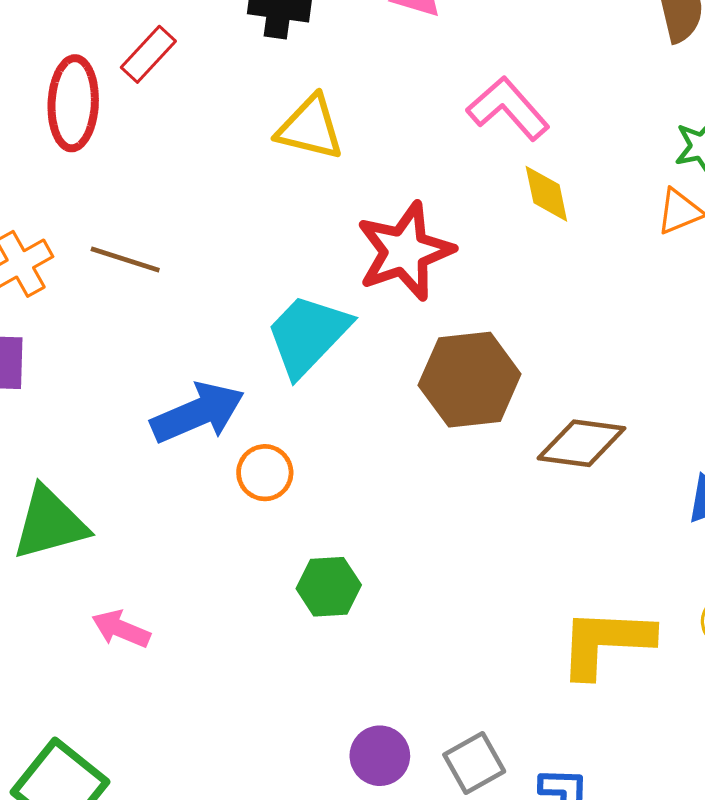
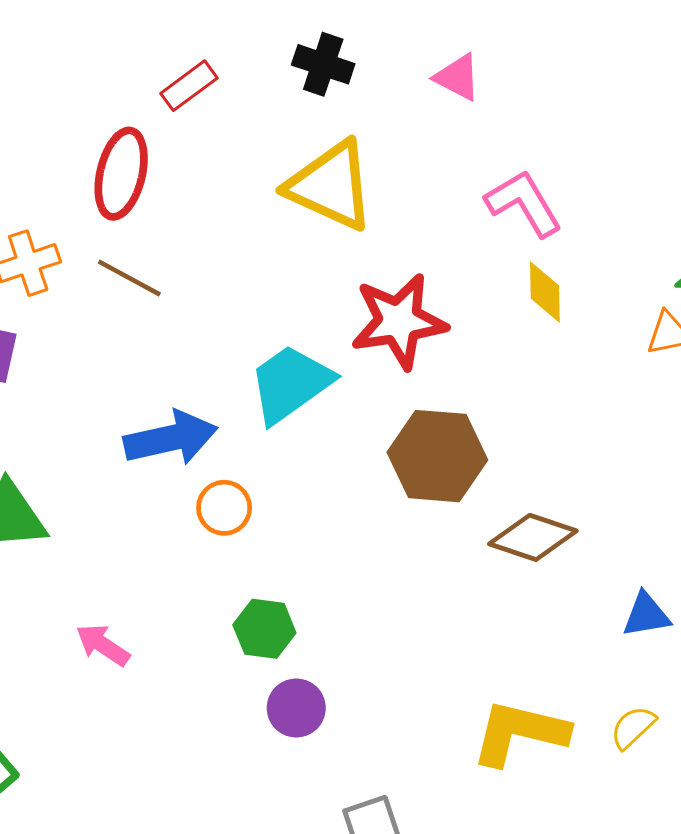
red ellipse: (73, 103) -> (121, 174), moved
yellow triangle: (310, 128) -> (331, 186), size x1.4
pink arrow: (121, 629) -> (103, 645), moved
purple circle: (380, 756) -> (296, 708), moved

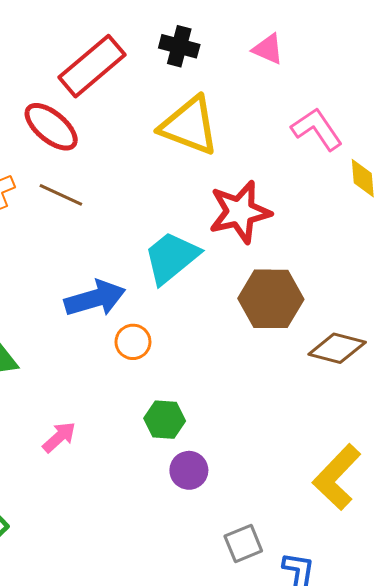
red rectangle: (189, 86) -> (92, 66), size x1.8
red ellipse: (121, 174) -> (51, 127), turned -60
yellow diamond: (545, 292) -> (363, 178), moved
pink arrow: (103, 645) -> (59, 437), turned 108
yellow L-shape: (520, 733) -> (337, 477), turned -56

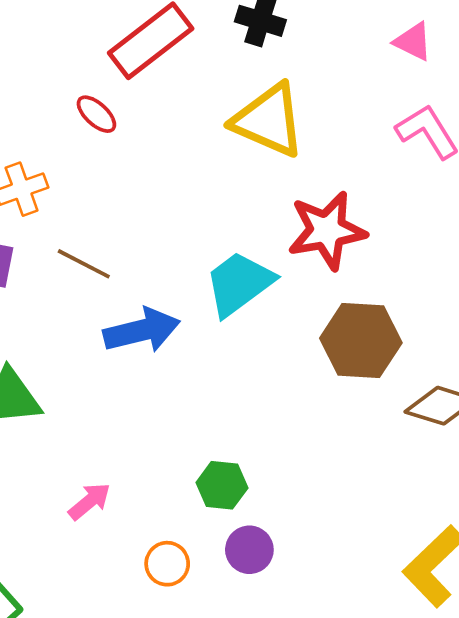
pink triangle: (268, 49) -> (413, 42), moved
red ellipse: (51, 127) -> (96, 114), size x0.6
brown line: (61, 195) -> (84, 264), moved
orange circle: (133, 342) -> (167, 564), moved

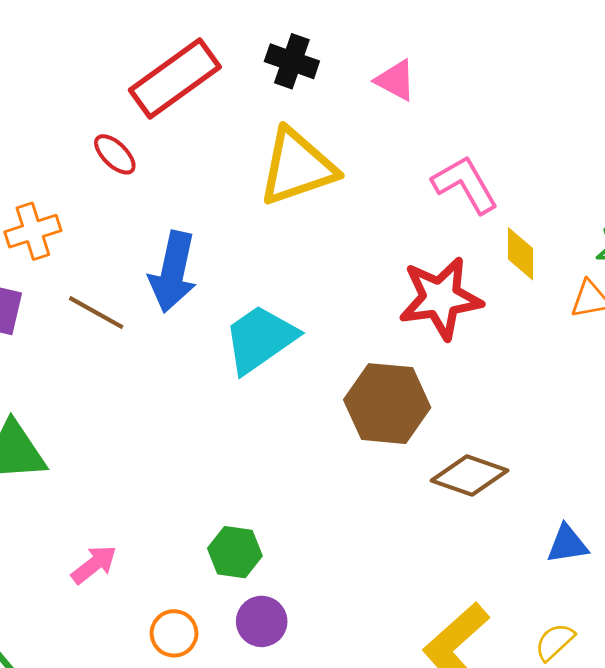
pink triangle: (413, 42) -> (396, 80), moved
yellow triangle: (269, 120) -> (297, 167), turned -44
red star: (327, 230) -> (441, 298), moved
blue arrow: (142, 330) -> (173, 272), moved, turned 114

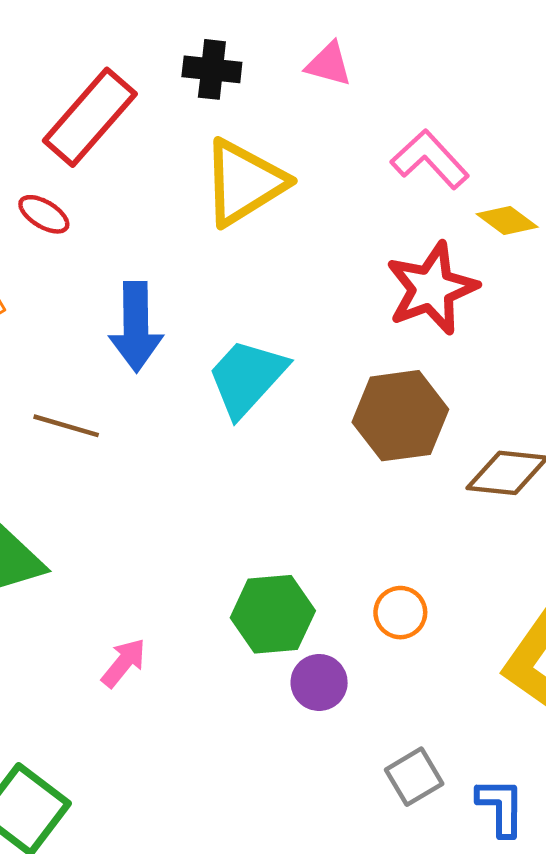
yellow diamond: (521, 254) -> (507, 220), turned -40
brown line: (96, 313) -> (66, 426), moved
green hexagon: (235, 552) -> (273, 614), size x1.4
orange circle: (174, 633) -> (400, 613), moved

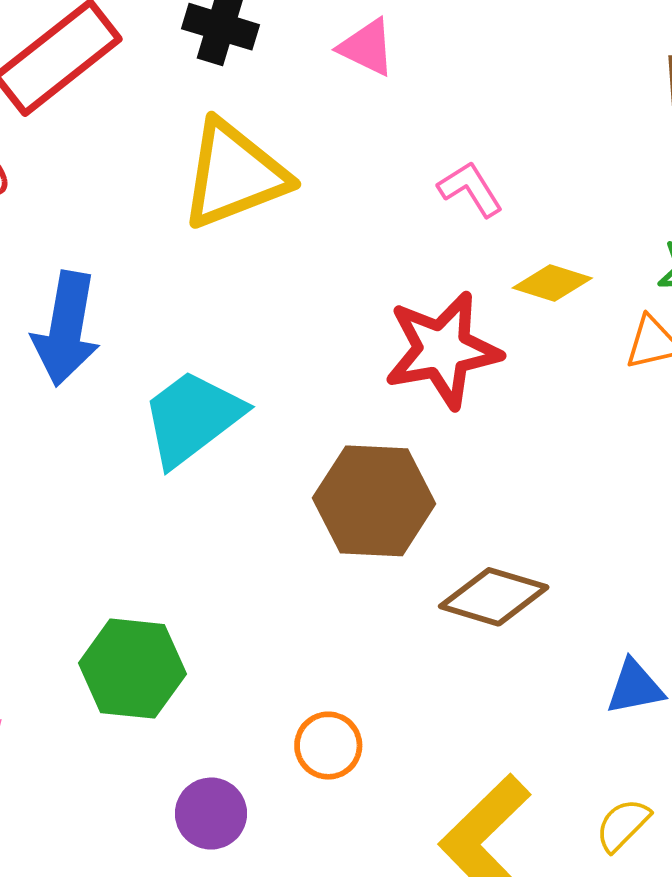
pink L-shape: (430, 159) -> (470, 189), size x0.7
yellow diamond: (507, 220) -> (552, 283), turned -30
green hexagon: (273, 614) -> (132, 669), moved

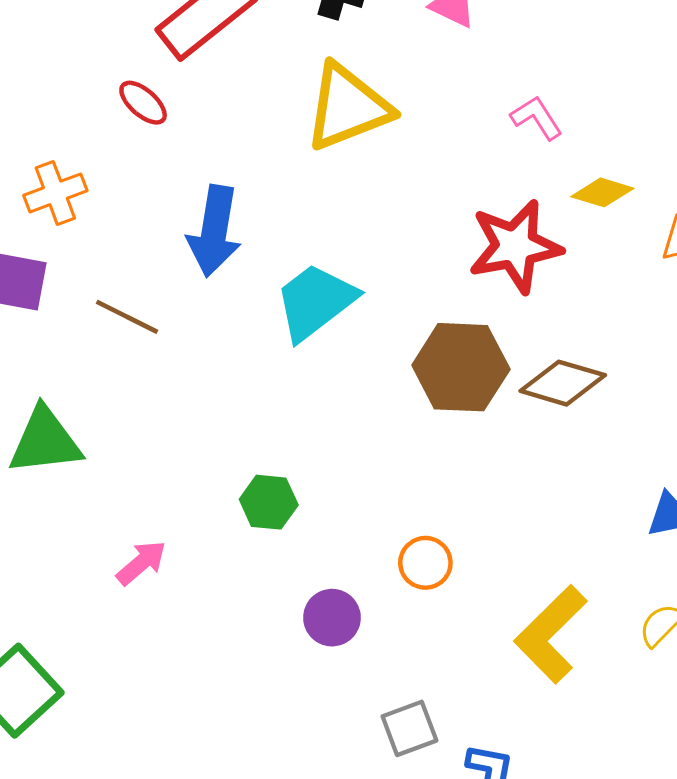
brown diamond: (494, 597) -> (563, 383), moved
green hexagon: (132, 669) -> (269, 502), size x0.7

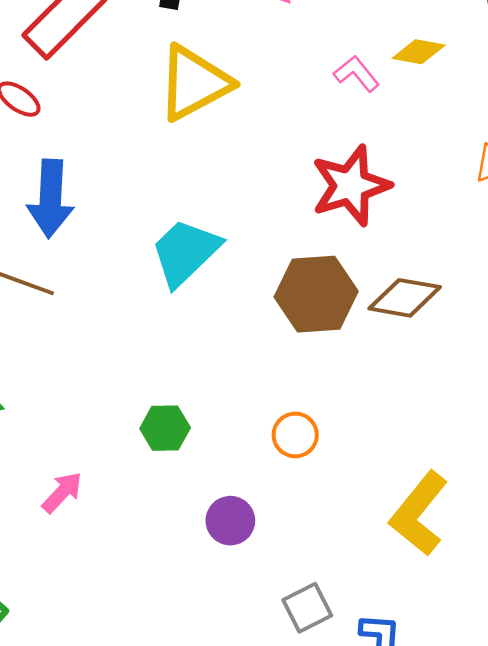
yellow diamond: (602, 192) -> (419, 52), moved
blue arrow: (214, 231) -> (50, 199), moved
orange circle: (425, 563) -> (295, 435), moved

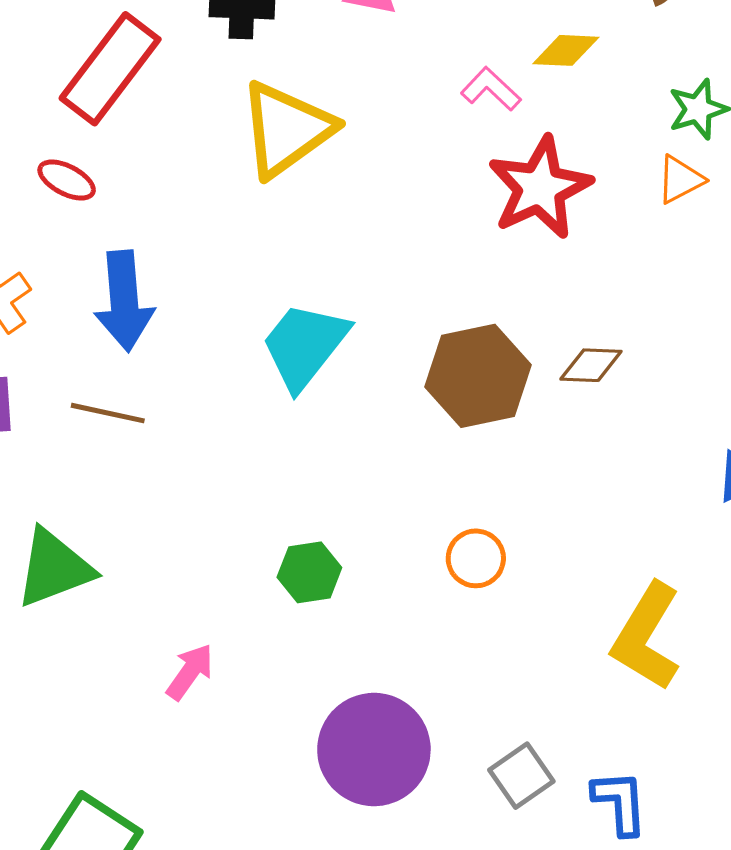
red star: (351, 186) -> (540, 188), moved
brown diamond: (405, 298) -> (591, 365), size x0.7
purple circle: (230, 521) -> (374, 750), moved, size x1.8

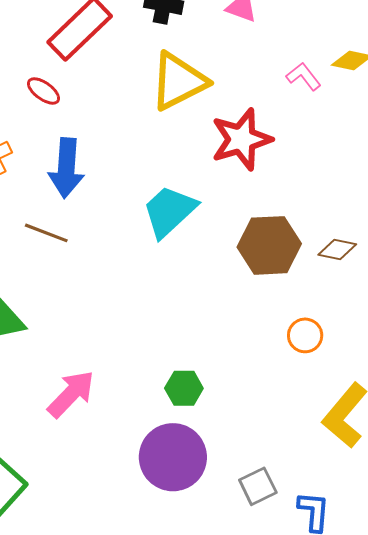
red star: (540, 188) -> (241, 139), moved
orange circle: (476, 558) -> (305, 335), moved
green hexagon: (309, 572) -> (184, 388), moved
pink arrow: (190, 672) -> (71, 394), size x1.5

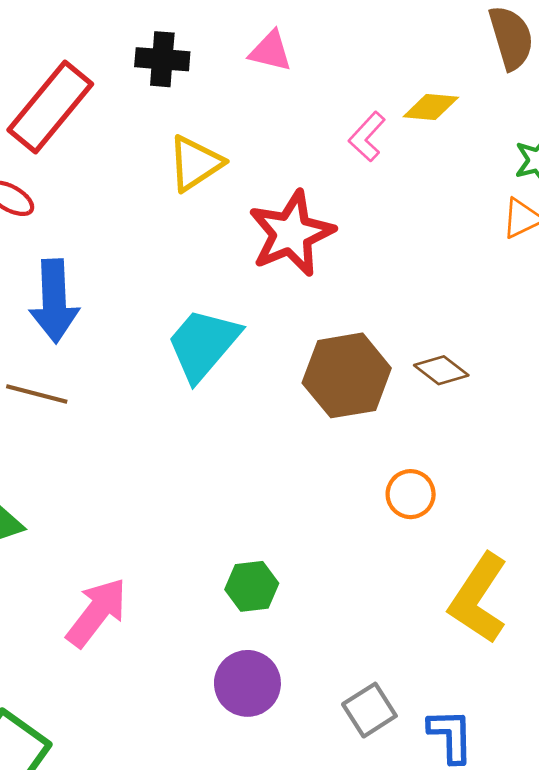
pink L-shape: (304, 76) -> (367, 137), turned -93
yellow triangle: (179, 81) -> (195, 163), size x0.7
brown diamond: (337, 249) -> (441, 370), turned 33
purple circle: (173, 457) -> (247, 683), size x0.7

